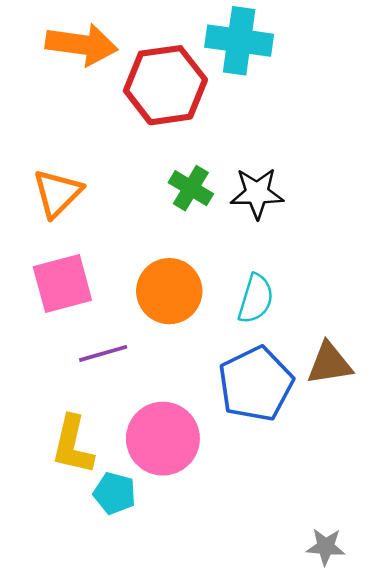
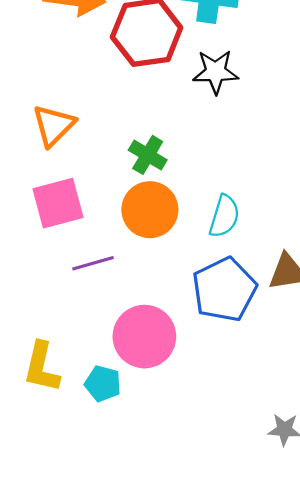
green cross: (191, 188) -> (148, 155), moved
black star: (257, 193) -> (216, 72), moved
yellow L-shape: (73, 445) -> (42, 367), moved

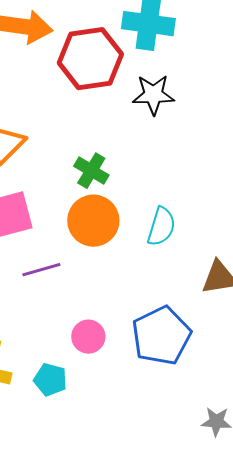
blue pentagon: (224, 290) -> (161, 336), moved
pink circle: (144, 337) -> (88, 337), size x0.6

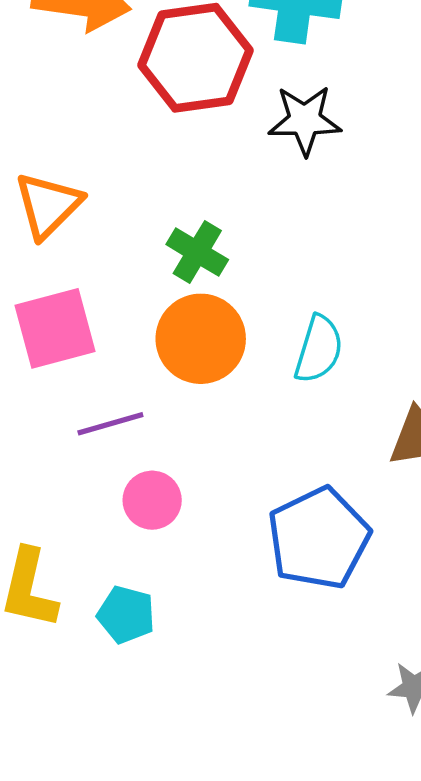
pink circle: (88, 337) -> (152, 500), moved

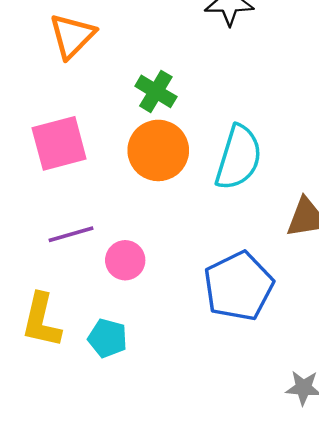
orange triangle: (48, 205) -> (72, 36), moved
cyan semicircle: (319, 349) -> (239, 158), size x1.4
purple line: (110, 424) -> (71, 234), moved

